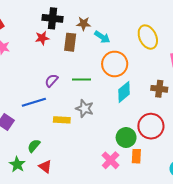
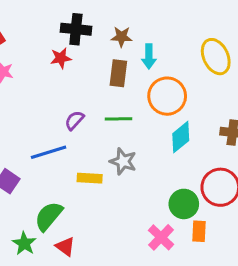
cyan arrow: (102, 37) -> (149, 57), turned 56
brown rectangle: (70, 42) -> (118, 73), moved
green semicircle: (34, 146) -> (49, 216), size x1.5

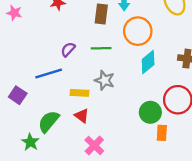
pink cross: (161, 237) -> (94, 145), moved
red triangle: (65, 246) -> (82, 116), moved

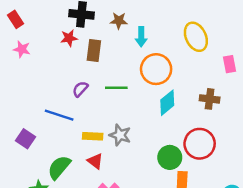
brown rectangle: (101, 14) -> (94, 50), moved
blue line: (49, 73) -> (59, 115), turned 35
gray star: (105, 80) -> (120, 135), moved

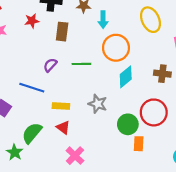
red star: (69, 38) -> (32, 21), moved
gray star: (120, 135) -> (98, 104), moved

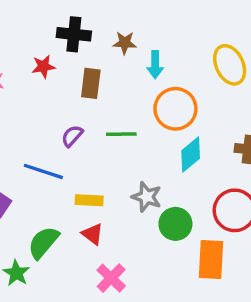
green circle: (128, 124) -> (175, 224), moved
orange rectangle: (139, 144) -> (211, 259), size x1.6

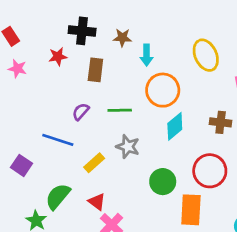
gray star: (147, 197) -> (128, 147), moved
yellow rectangle: (89, 200) -> (94, 163), turned -45
red triangle: (92, 234) -> (97, 202), moved

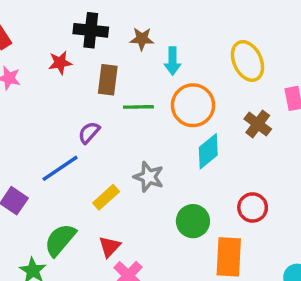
green line: (120, 110) -> (138, 107), moved
brown cross: (221, 122) -> (258, 124), moved, turned 30
blue line: (58, 140) -> (60, 168), turned -52
red circle: (210, 171) -> (253, 207), size x0.7
red triangle: (97, 202) -> (109, 247), turned 36

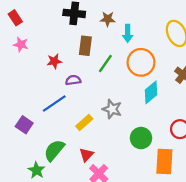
red star: (60, 63) -> (54, 61), moved
green line: (138, 107) -> (105, 63), turned -54
purple semicircle: (89, 133) -> (73, 80), turned 40

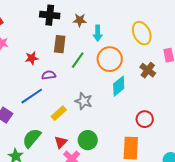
green circle: (141, 138) -> (88, 140), moved

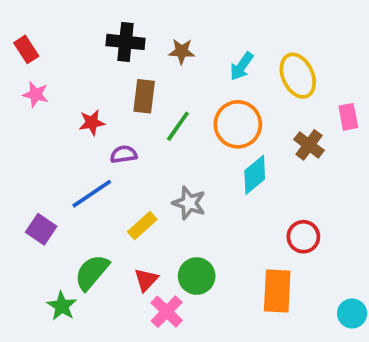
cyan arrow: (98, 33) -> (242, 66), moved, turned 35

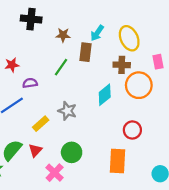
brown star: (182, 51) -> (63, 35), moved
brown rectangle: (144, 96) -> (85, 52), moved
orange circle: (238, 124) -> (139, 85), moved
brown cross: (309, 145) -> (122, 65), moved, turned -35
red triangle: (146, 280) -> (35, 150), moved

